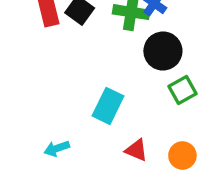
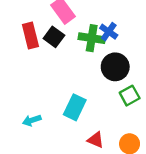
cyan arrow: (57, 148) -> (32, 120), moved

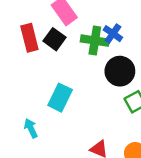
cyan rectangle: (75, 107) -> (60, 98), moved
cyan arrow: (32, 120) -> (31, 128), turned 84

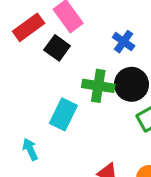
red rectangle: (29, 38) -> (29, 27), moved, turned 68
green cross: (95, 41) -> (98, 86), moved

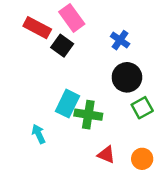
red rectangle: (29, 27) -> (37, 28), turned 64
green cross: (98, 86) -> (88, 115), moved

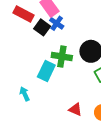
blue cross: (120, 40) -> (57, 23), moved
green cross: (88, 115) -> (62, 57), moved

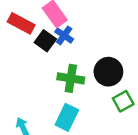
cyan rectangle: (46, 71) -> (67, 117), moved

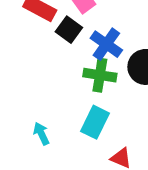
blue cross: (64, 35) -> (106, 44), moved, size x1.4

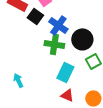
cyan rectangle: (95, 122) -> (65, 72), moved

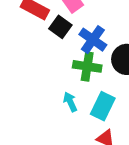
cyan arrow: (18, 80) -> (70, 102), moved

